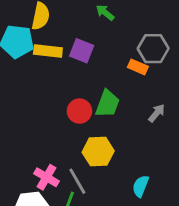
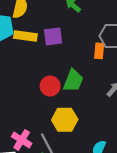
purple square: (82, 51) -> (53, 36), turned -30
orange rectangle: (138, 67) -> (99, 51), turned 70

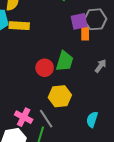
purple square: (53, 36) -> (79, 21), moved

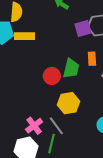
orange rectangle: (85, 33) -> (92, 59), moved
pink cross: (24, 117) -> (34, 126), turned 30

